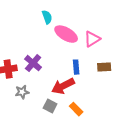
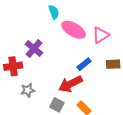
purple cross: (33, 63) -> (34, 49), moved
blue rectangle: (76, 67) -> (84, 64), turned 56

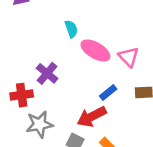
pink triangle: (101, 35) -> (129, 57), turned -42
gray star: (28, 90) -> (39, 124), size x1.5

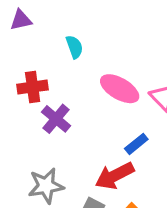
cyan semicircle: (71, 29) -> (74, 47), moved
red cross: (22, 95) -> (33, 87), moved

